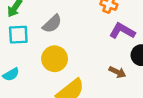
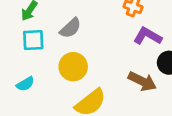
brown arrow: (117, 72) -> (142, 81), size x1.5

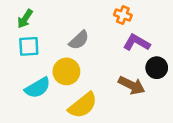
gray semicircle: (70, 28) -> (79, 40), moved
cyan semicircle: (25, 84) -> (38, 88), moved, size x1.5

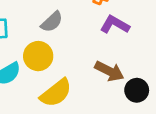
black circle: (157, 68) -> (137, 90), moved

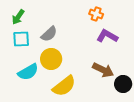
gray semicircle: (52, 22) -> (49, 34), moved

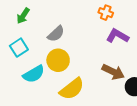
cyan square: (21, 39) -> (19, 48), moved, turned -30

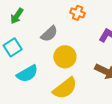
orange cross: (106, 13) -> (78, 13), moved
yellow circle: (58, 60) -> (65, 57), moved

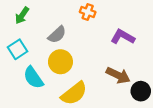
yellow circle: (65, 57) -> (60, 62), moved
cyan semicircle: (27, 74) -> (33, 78), turned 85

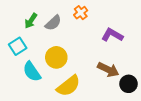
orange cross: (88, 12) -> (81, 13), turned 32
green arrow: (22, 15) -> (31, 21), moved
gray semicircle: (57, 35) -> (53, 23), moved

